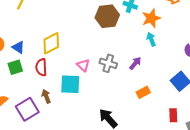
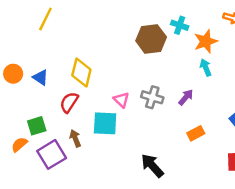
yellow diamond: (51, 43) -> (81, 72), turned -50
green square: (15, 67) -> (37, 126), moved
red semicircle: (41, 67) -> (69, 102), turned 36

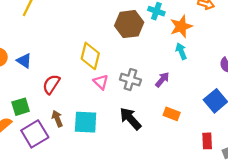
yellow diamond: (81, 72) -> (90, 56), moved
cyan square: (105, 123) -> (86, 122), moved
orange rectangle: (196, 133) -> (172, 114), turned 49
black arrow: (152, 166) -> (130, 119), moved

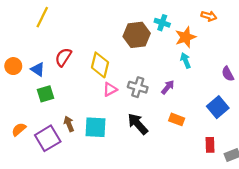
pink triangle: (101, 82) -> (110, 89), turned 48
red semicircle: (51, 84) -> (63, 57), moved
green square: (21, 107) -> (45, 94), moved

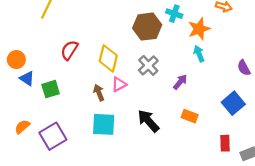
blue triangle: (38, 69) -> (27, 78), moved
gray cross: (138, 87) -> (148, 65), moved, turned 30
brown arrow: (69, 124) -> (99, 93), moved

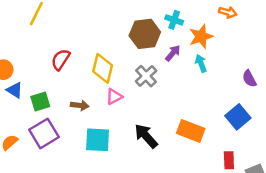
purple arrow: (180, 82) -> (173, 53), moved
brown arrow: (99, 93) -> (80, 105), moved, turned 119
orange rectangle: (190, 116) -> (191, 131), size x1.5
purple square: (53, 136) -> (44, 133), moved

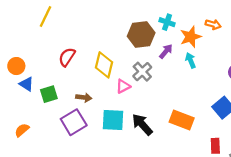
orange arrow: (228, 12) -> (213, 24), moved
pink triangle: (114, 96) -> (123, 86), moved
purple square: (44, 133) -> (74, 122), moved
cyan square: (98, 140) -> (113, 120), moved

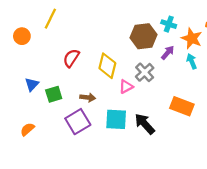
orange star: (191, 37) -> (192, 38), turned -30
orange circle: (16, 66) -> (22, 36), moved
blue triangle: (26, 84) -> (32, 84), turned 40
orange rectangle: (182, 120) -> (182, 106), moved

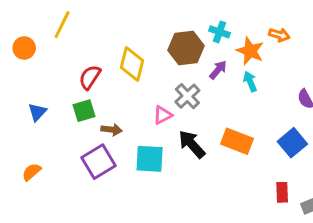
yellow diamond: (107, 66) -> (132, 64), moved
green square: (54, 94) -> (84, 111), moved
black arrow: (145, 124) -> (192, 144), moved

